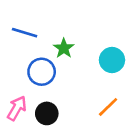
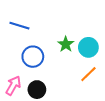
green star: (64, 48) -> (66, 44), moved
orange line: (108, 107) -> (88, 74), moved

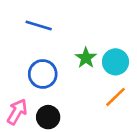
blue line: (19, 26) -> (39, 25), moved

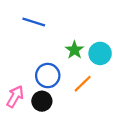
blue circle: (43, 74) -> (48, 76), moved
orange line: (115, 97) -> (83, 84), moved

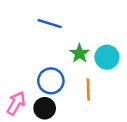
blue line: (34, 22) -> (50, 24), moved
orange line: (83, 84) -> (88, 90), turned -48

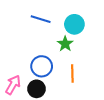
cyan circle: (107, 57) -> (74, 24), moved

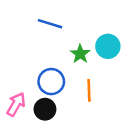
cyan circle: (74, 24) -> (108, 46), moved

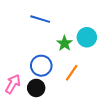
orange line: (89, 90) -> (72, 73), turned 36

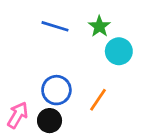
green star: (65, 43) -> (99, 26), moved

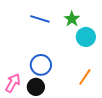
orange line: (98, 100) -> (85, 77), moved

